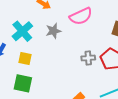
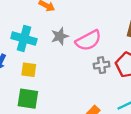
pink semicircle: (81, 16) -> (88, 40), moved
cyan cross: (22, 31) -> (24, 39), turned -30

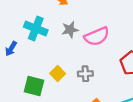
gray cross: (102, 65) -> (85, 74), moved
yellow square: (29, 70) -> (58, 73), moved, turned 32

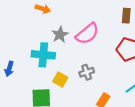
cyan cross: (36, 29) -> (43, 55), moved

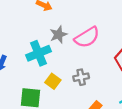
cyan cross: (43, 55) -> (39, 53), turned -35

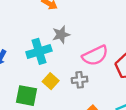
pink semicircle: (87, 37) -> (95, 56), moved

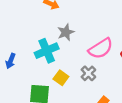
gray cross: (80, 80) -> (88, 73), turned -32

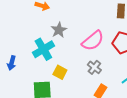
gray cross: (88, 73) -> (94, 67), moved

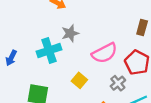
gray cross: (94, 67) -> (118, 83), moved
yellow square: (60, 72) -> (79, 80), moved

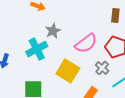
yellow square: (79, 80) -> (68, 71), size x1.6

